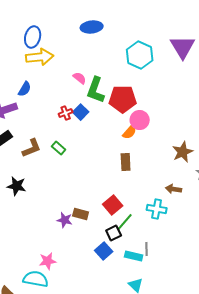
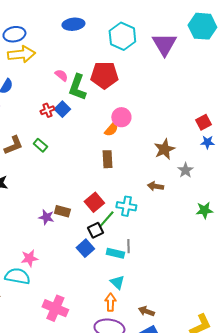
blue ellipse: (33, 37) -> (14, 34), turned 65
cyan hexagon: (140, 55) -> (122, 36), moved
red pentagon: (123, 99) -> (104, 75), moved
cyan cross: (157, 209) -> (126, 206), moved

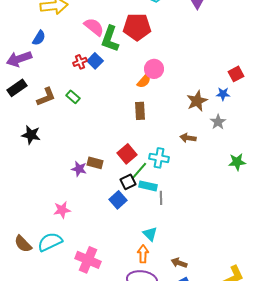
pink semicircle: (61, 75) -> (94, 27), size x1.5
blue star: (207, 142) -> (223, 94), moved
cyan rectangle: (115, 253) -> (148, 186), moved
cyan semicircle: (17, 276) -> (50, 242), moved, turned -35

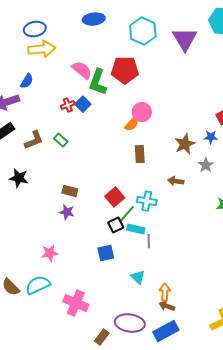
brown rectangle: (140, 111) -> (140, 154), moved
brown rectangle: (95, 163) -> (70, 191), moved
blue square: (118, 200) -> (106, 253), moved, turned 30
orange arrow: (143, 254) -> (165, 292), moved

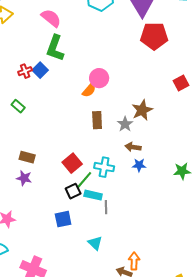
pink semicircle: (82, 70) -> (51, 18), moved
red pentagon: (125, 70) -> (154, 36), moved
blue star: (211, 137) -> (139, 165), moved
gray star: (206, 165) -> (125, 124), moved
orange arrow: (165, 292) -> (134, 261), moved

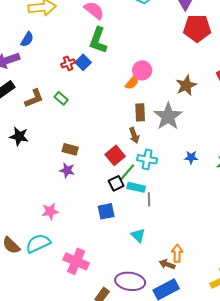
brown star: (142, 110) -> (186, 85), moved
gray star: (125, 124) -> (168, 116), size x1.8
brown arrow: (133, 147) -> (134, 135), moved, turned -119
blue star: (139, 165) -> (191, 157), moved

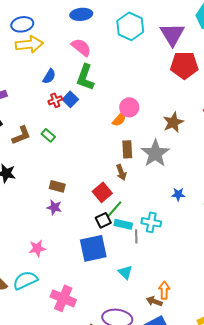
blue semicircle: (27, 39) -> (49, 76), moved
cyan cross: (147, 159) -> (151, 222), moved
blue square: (106, 211) -> (93, 248), size x1.6

